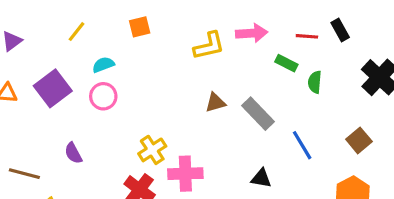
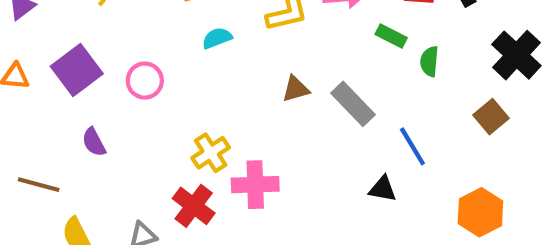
cyan semicircle: (103, 65) -> (217, 38), moved
brown square: (359, 140) -> (491, 117), moved
purple semicircle: (73, 153) -> (94, 142), moved
black triangle: (261, 178) -> (383, 189), moved

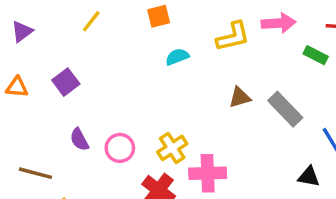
purple square: (77, 70) -> (66, 82), size x0.7
pink circle: (145, 81) -> (120, 148), moved

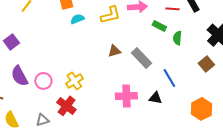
cyan semicircle: (177, 57) -> (77, 19), moved
purple semicircle: (79, 139) -> (19, 76), size x1.5
pink cross: (208, 173) -> (126, 96), moved

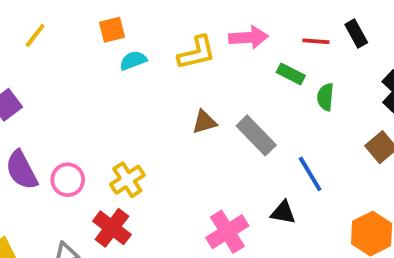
pink cross: (126, 96) -> (227, 232), moved, turned -30

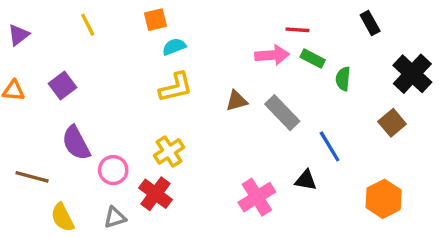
yellow line: (35, 35) -> (88, 25), turned -65
pink arrow: (249, 37) -> (272, 55), moved
red line: (316, 41) -> (297, 30), moved
yellow L-shape: (197, 53) -> (176, 87), moved
pink circle: (68, 180) -> (113, 170), moved

